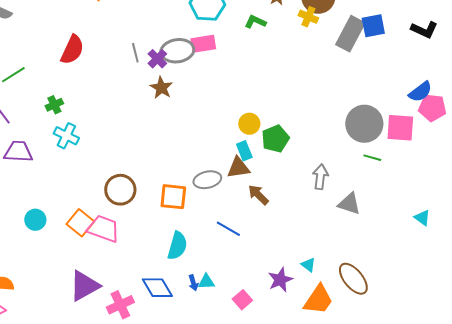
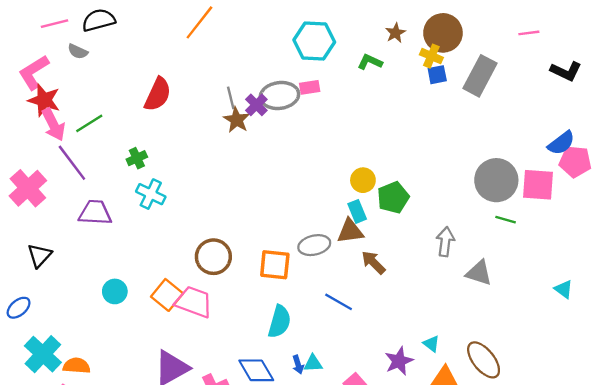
blue square: (373, 26) -> (437, 75), moved, size x0.7
pink rectangle: (203, 44) -> (310, 87), size x0.7
brown star: (161, 88) -> (237, 120), moved

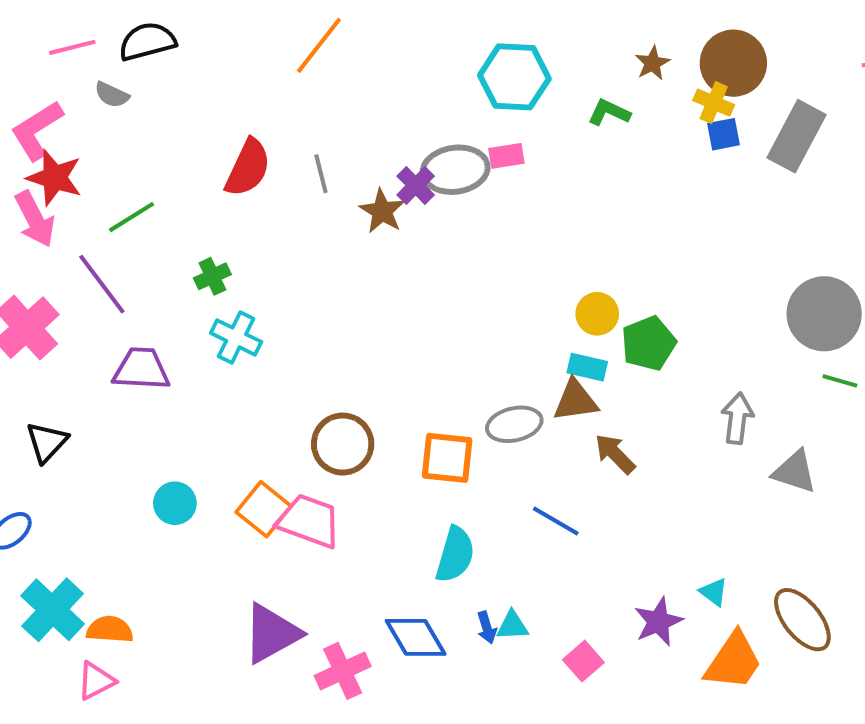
gray line: (231, 98) -> (321, 174), moved
pink arrow: (53, 125) -> (35, 219), moved
cyan rectangle: (357, 211) -> (587, 367), turned -55

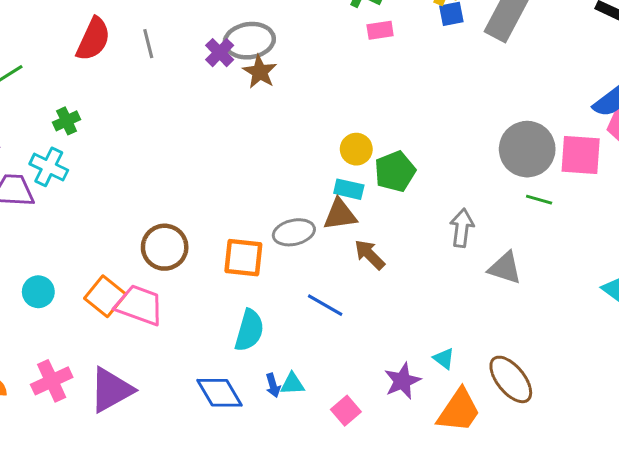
pink rectangle: (506, 156) -> (380, 30), moved
brown star: (382, 211) -> (260, 72), moved
cyan cross: (236, 337) -> (49, 167), moved
pink cross: (343, 671) -> (52, 381), moved

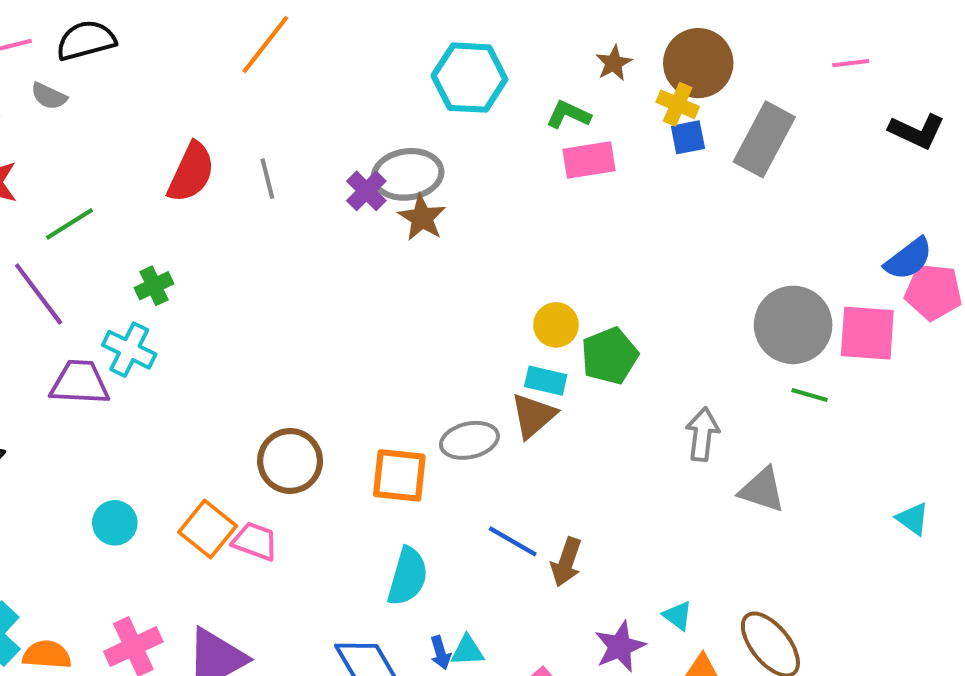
pink rectangle: (380, 30) -> (589, 160), size x1.4
brown triangle: (340, 214) -> (533, 416), turned -33
brown arrow: (370, 255) -> (566, 562), moved, turned -116
pink trapezoid: (139, 305) -> (255, 541), size x0.7

